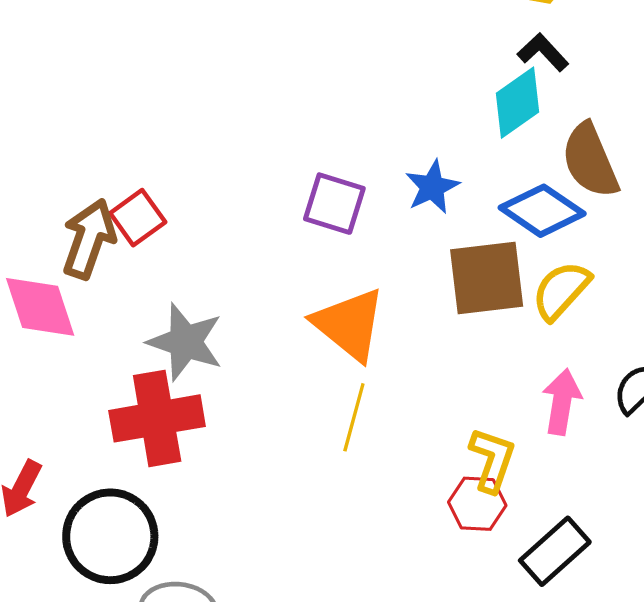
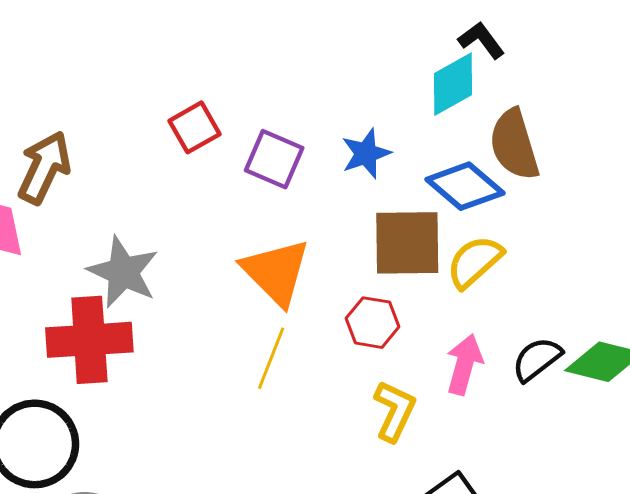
red square: (138, 218) -> (194, 127), moved
red hexagon: (477, 504) -> (373, 323), moved

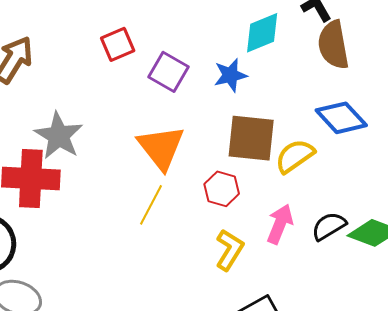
cyan diamond: (453, 84) -> (262, 33), moved
brown semicircle: (514, 145) -> (333, 45), moved
blue diamond: (465, 186) -> (341, 118), moved

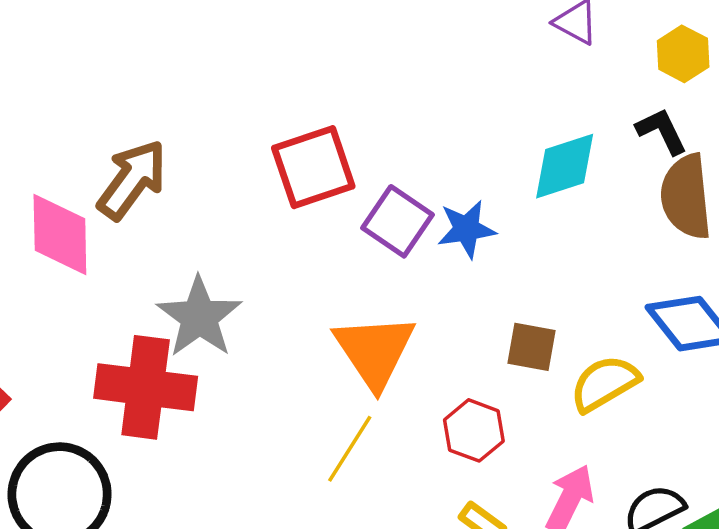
red square: (118, 44) -> (313, 167), size x1.4
blue star: (230, 75) -> (466, 229), moved
brown square: (251, 138) -> (531, 347), size x0.6

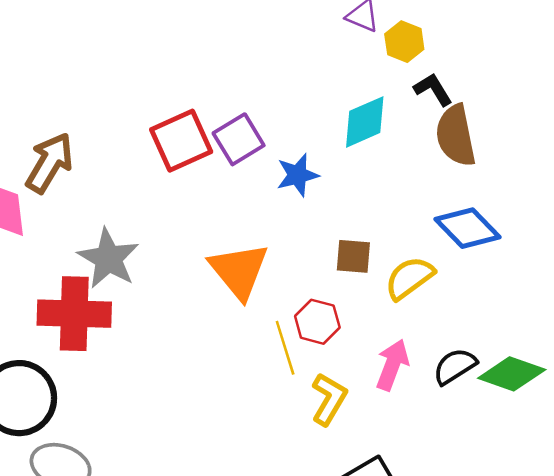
yellow hexagon: (683, 54) -> (404, 42), moved
purple square: (398, 221) -> (239, 139), moved, turned 30
yellow line: (350, 449) -> (285, 348), moved, turned -44

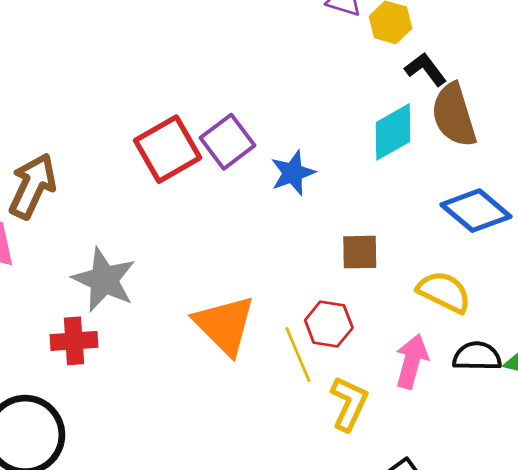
cyan diamond: (365, 122) -> (393, 132), moved
orange triangle: (239, 271) -> (225, 325), moved
yellow semicircle: (409, 278) -> (444, 292), moved, turned 68
red cross: (74, 314) -> (74, 341), size x0.6
black semicircle: (455, 366) -> (477, 356), turned 39

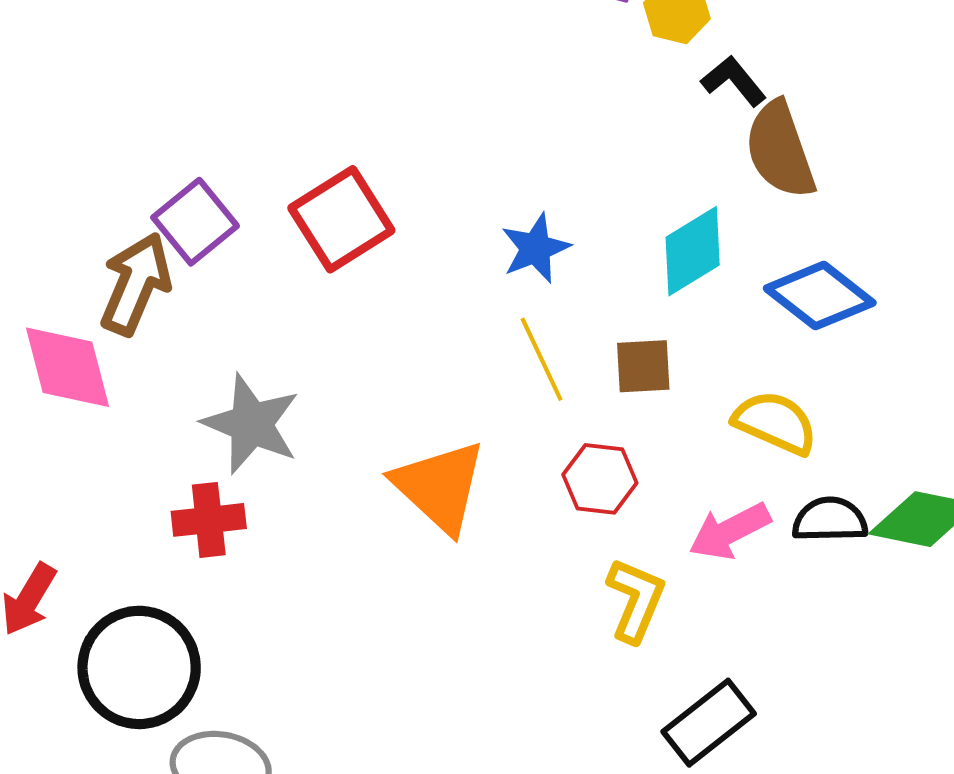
cyan diamond: (393, 132) -> (693, 251), moved
purple square: (228, 142) -> (195, 222), moved
yellow line: (298, 355) -> (542, 359), moved
pink arrow: (412, 361) -> (730, 531), turned -130

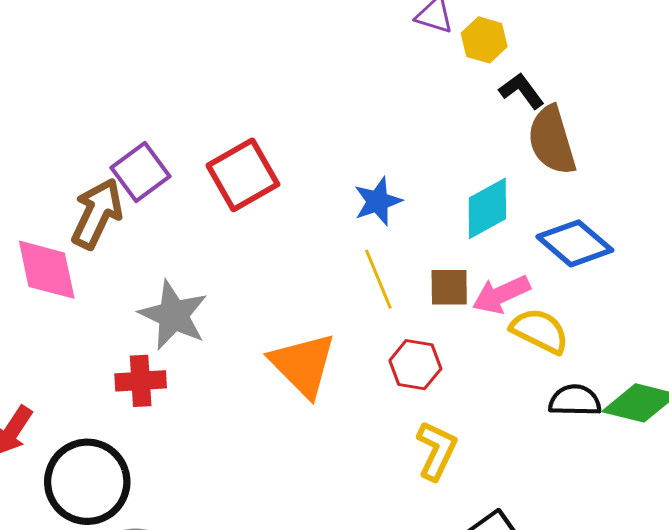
pink arrow: (730, 531) -> (501, 294), moved

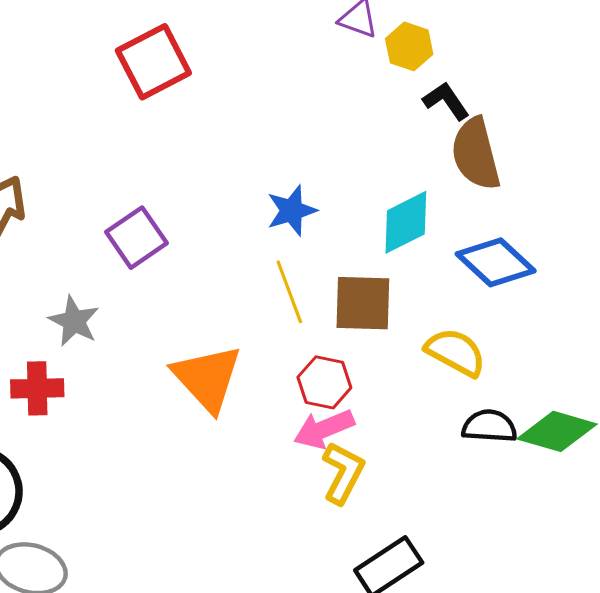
purple square: (141, 172) -> (137, 238), moved
red square: (243, 175) -> (153, 62), moved
brown square: (449, 287) -> (363, 303), size x1.4
pink arrow: (501, 294) -> (324, 429), moved
gray star: (173, 315) -> (74, 321), size x0.7

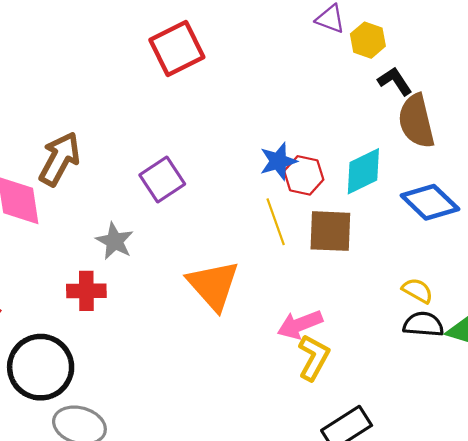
yellow semicircle: (456, 352) -> (417, 291), moved, size x0.7
red hexagon: (324, 382) -> (304, 175), moved

